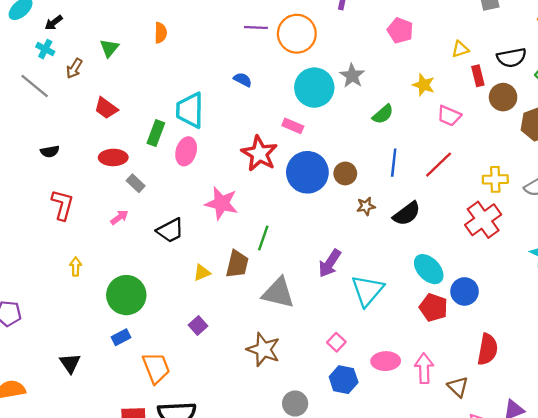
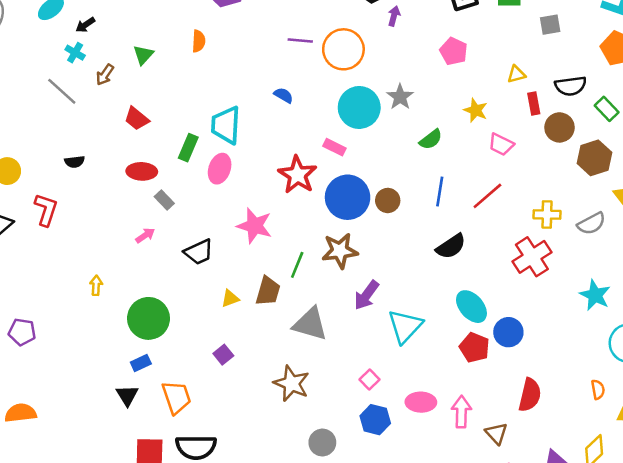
red L-shape: (62, 205) -> (46, 210), moved
brown star: (366, 206) -> (340, 251), moved, size x1.8
black triangle: (70, 363) -> (127, 395), moved

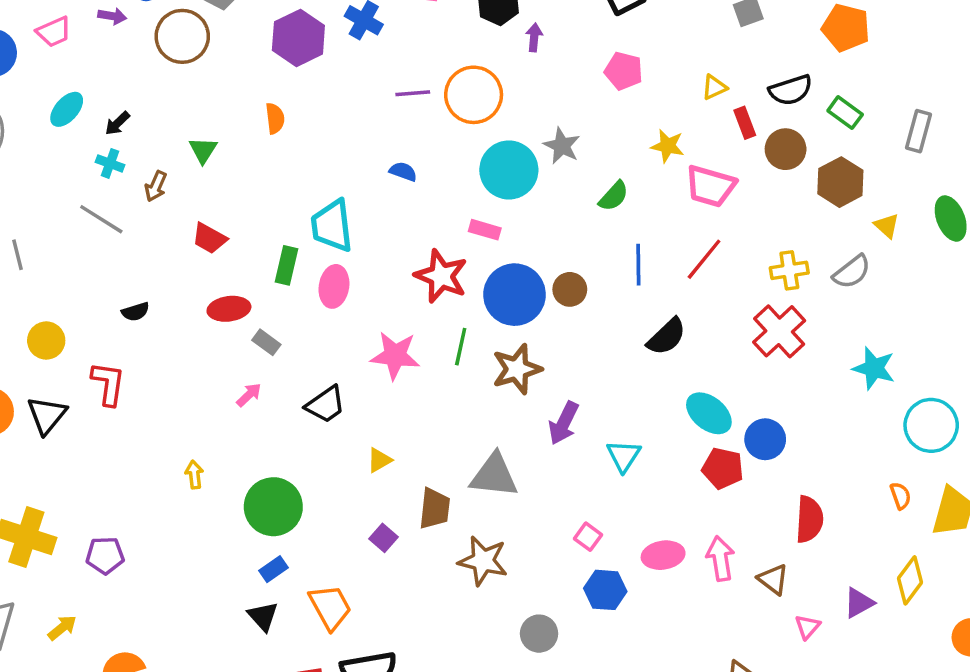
pink trapezoid: (501, 144) -> (710, 186), size x1.4
green line: (297, 265) -> (461, 347), moved
brown trapezoid: (268, 291) -> (435, 509), moved
cyan triangle: (405, 326) -> (624, 456), size x0.7

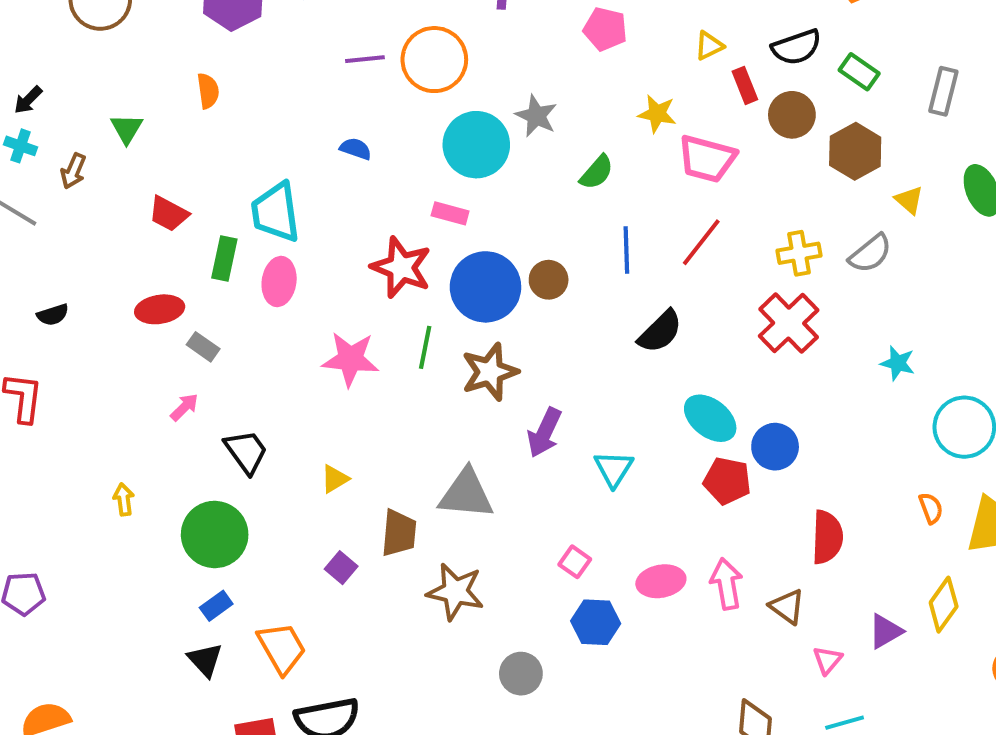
red trapezoid: (209, 238) -> (169, 214), moved
cyan star: (874, 368) -> (898, 363), size x0.7
black trapezoid: (326, 405) -> (246, 452), moved, turned -90

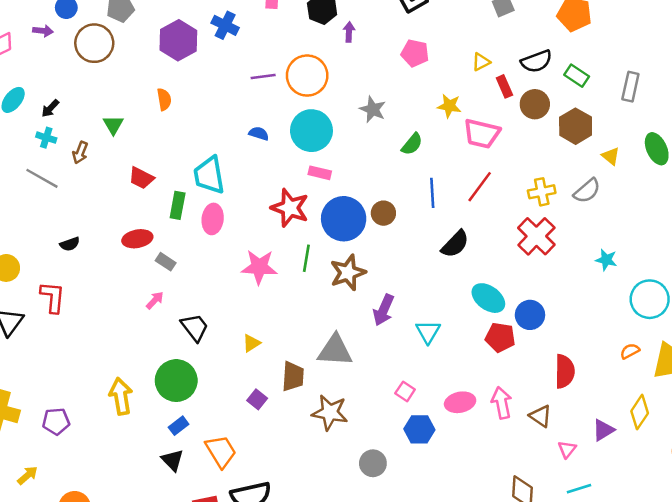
cyan circle: (476, 145) -> (311, 131), moved
yellow arrow: (124, 499) -> (121, 396), moved, size x1.8
orange semicircle: (931, 508) -> (630, 351), turned -96

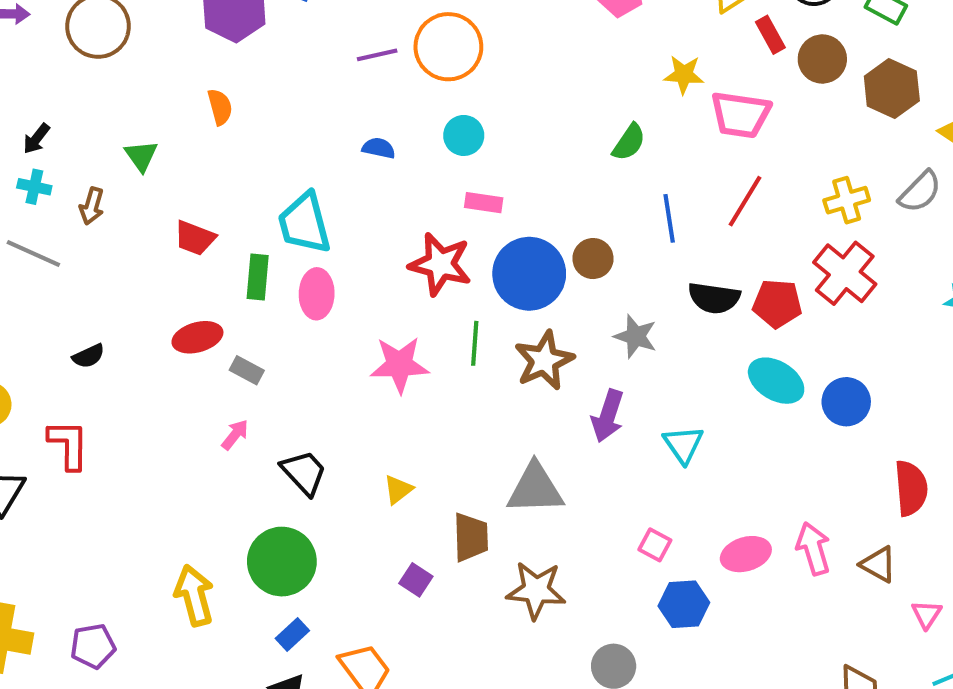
gray star: (373, 109) -> (636, 336), moved
cyan circle: (311, 131) -> (464, 135), size x0.6
black semicircle: (455, 244) -> (714, 298), turned 60
red pentagon: (500, 337) -> (777, 304), moved

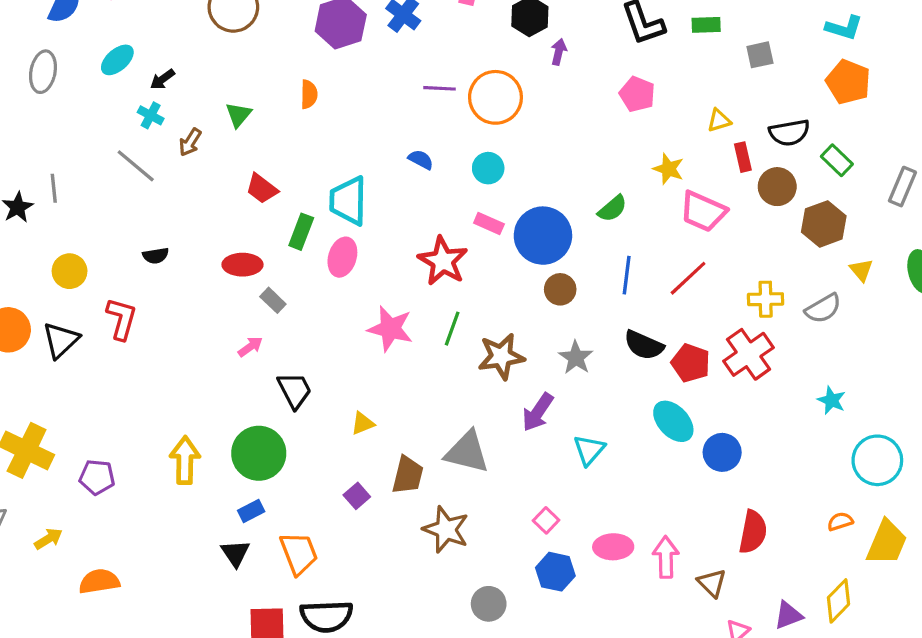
blue circle: (529, 274) -> (543, 236), moved

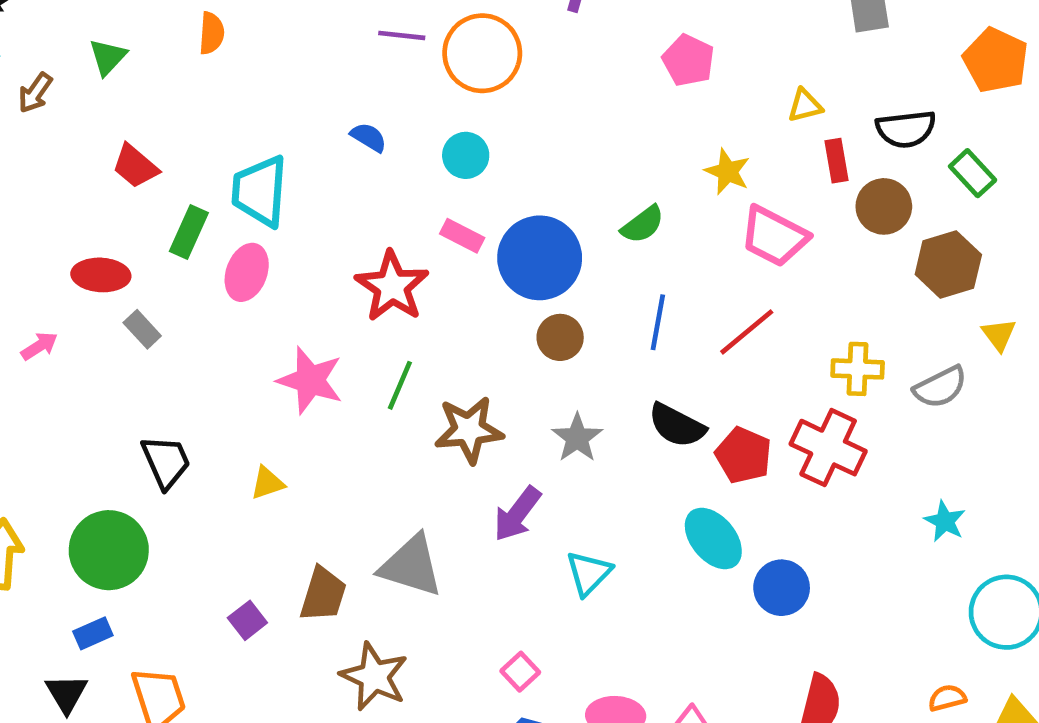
pink arrow: (250, 347) -> (39, 346), moved
red cross: (749, 354) -> (828, 448), turned -33
yellow triangle: (363, 423) -> (267, 483), moved

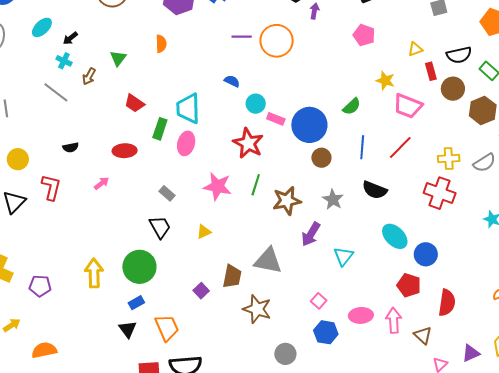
cyan circle: (466, 155) -> (256, 104), moved
gray rectangle: (142, 329) -> (167, 193), moved
red pentagon: (743, 455) -> (409, 285), moved

